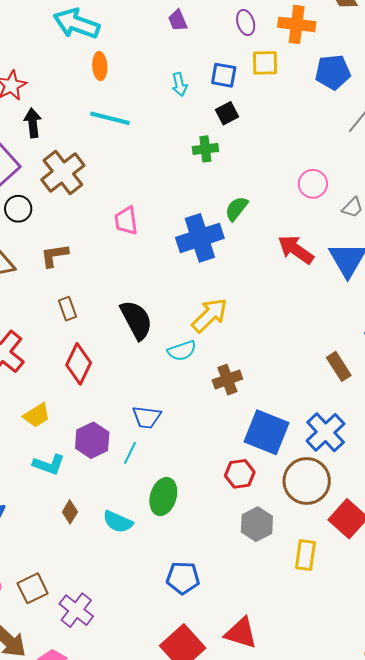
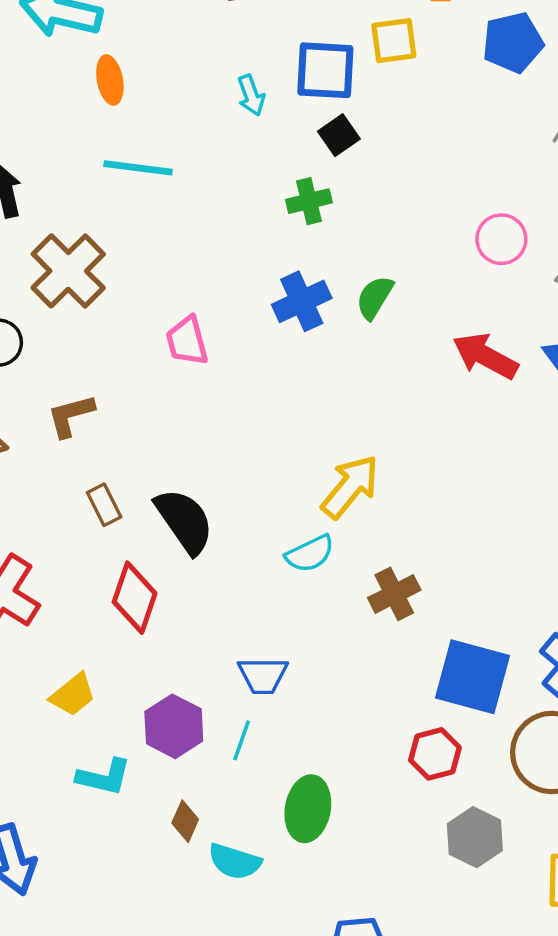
blue square: (224, 75) -> (325, 70), size x1.4
blue cross: (200, 238) -> (302, 301), moved, size x0.7
black semicircle: (136, 320) -> (184, 521), moved
brown diamond: (70, 512) -> (185, 821), moved

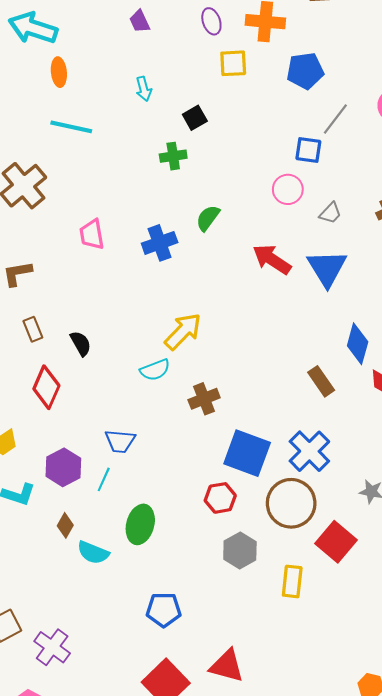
blue square: (325, 70) -> (308, 150), moved, size x0.7
blue cross: (302, 301) -> (160, 243), moved
black semicircle: (184, 521) -> (81, 343), size x0.6

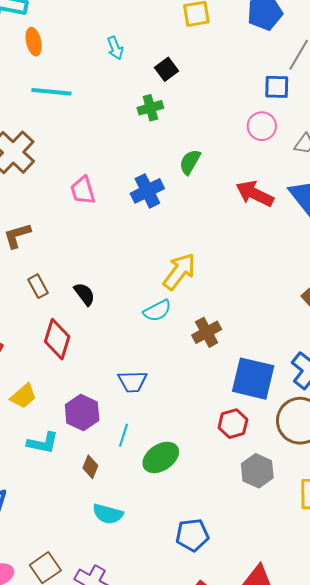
cyan line: (104, 479) -> (123, 435), moved
green ellipse: (140, 524) -> (161, 457), turned 48
cyan semicircle: (93, 553) -> (108, 514), moved

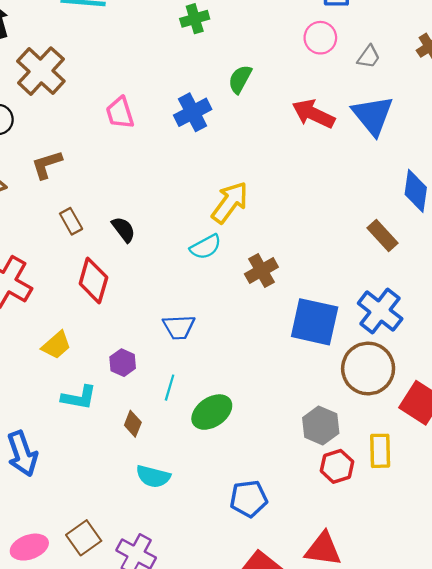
purple hexagon: (82, 412) -> (123, 363), size x0.7
red hexagon: (233, 424) -> (337, 466), moved

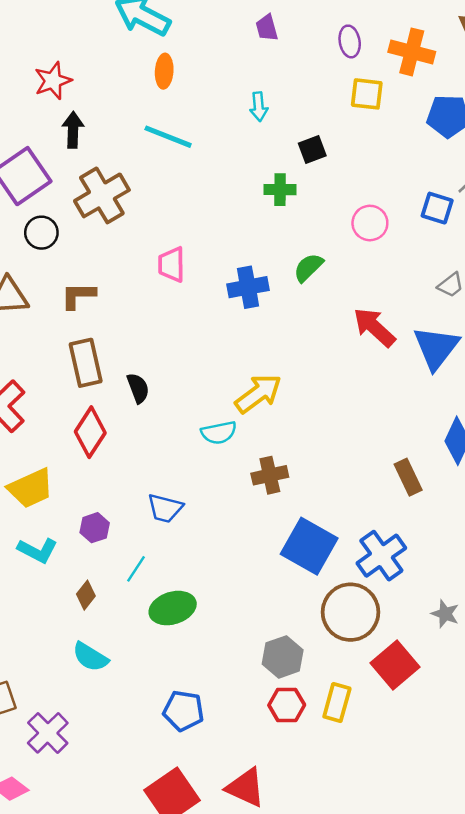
pink circle: (320, 38) -> (370, 223), moved
brown rectangle: (71, 221) -> (86, 363), size x1.6
yellow trapezoid: (56, 345) -> (31, 488), size x1.4

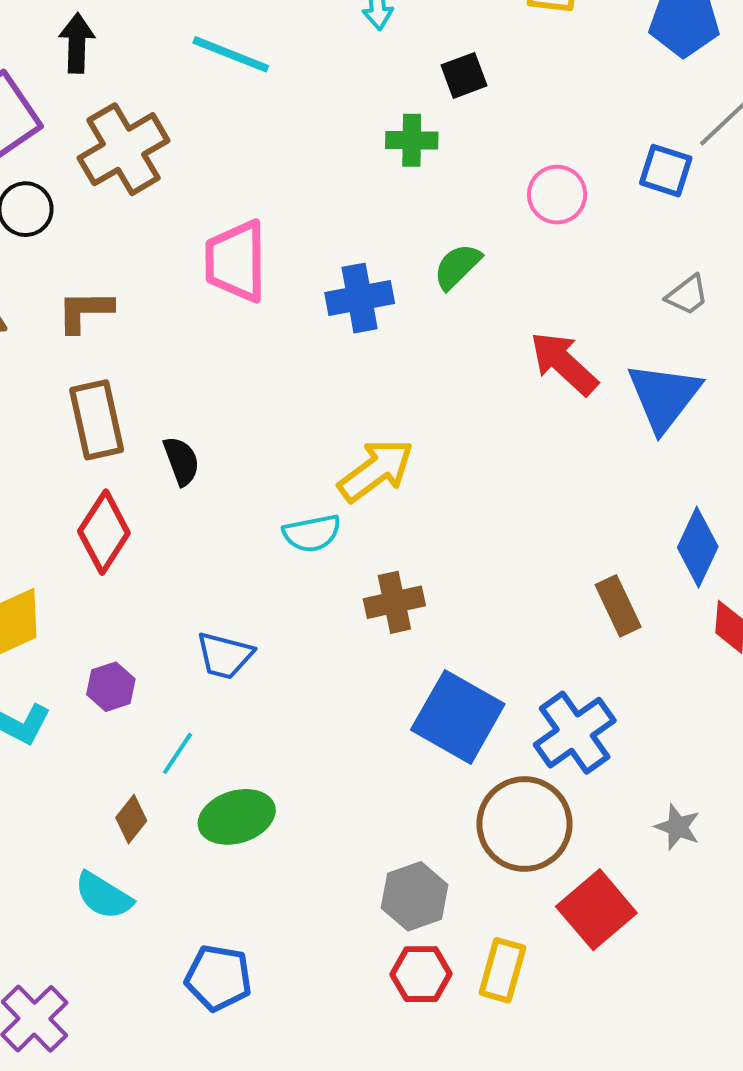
pink trapezoid: (171, 265) -> (236, 261), size x1.4
brown diamond: (86, 595) -> (131, 819), moved
blue pentagon: (183, 711) -> (218, 978), moved

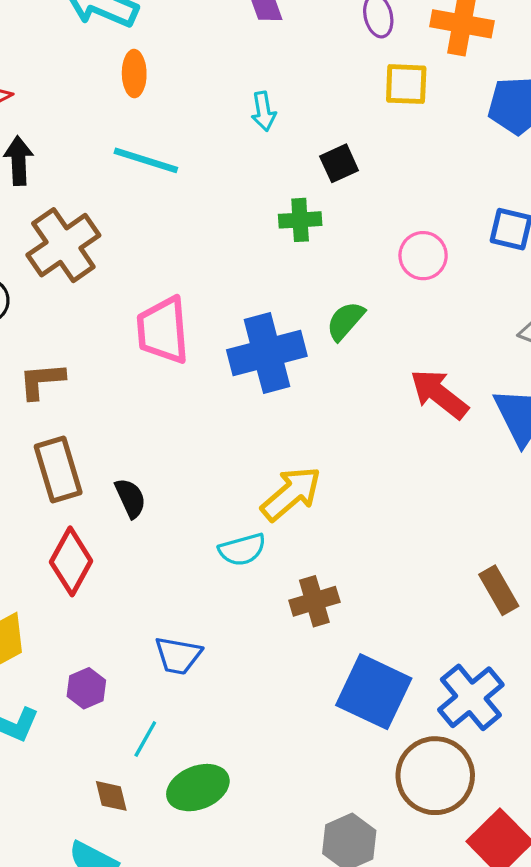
blue cross: (360, 298) -> (267, 353), size x1.4
brown diamond: (131, 819) -> (111, 796), turned -48

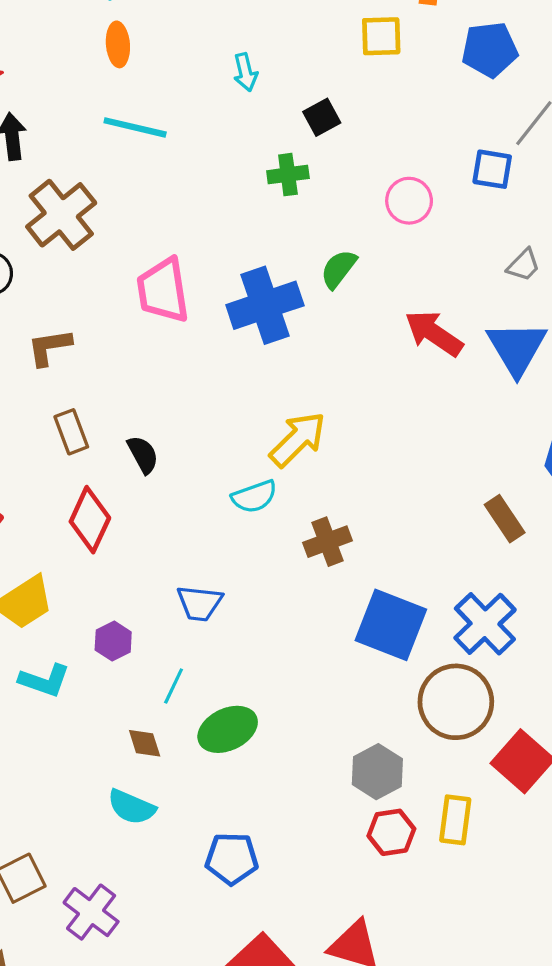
brown rectangle: (58, 470) -> (71, 432), size x0.7

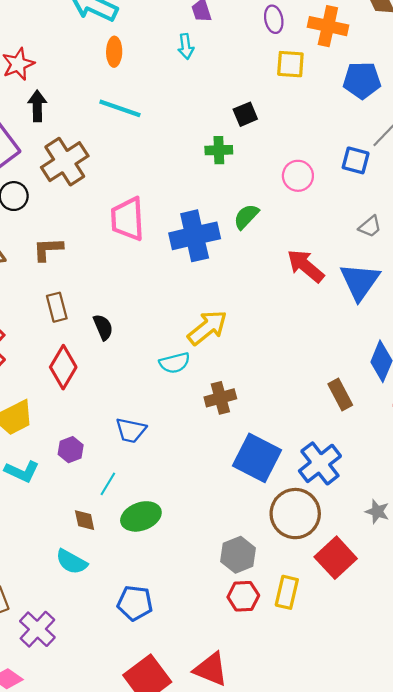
cyan arrow: (245, 72) -> (186, 46), moved

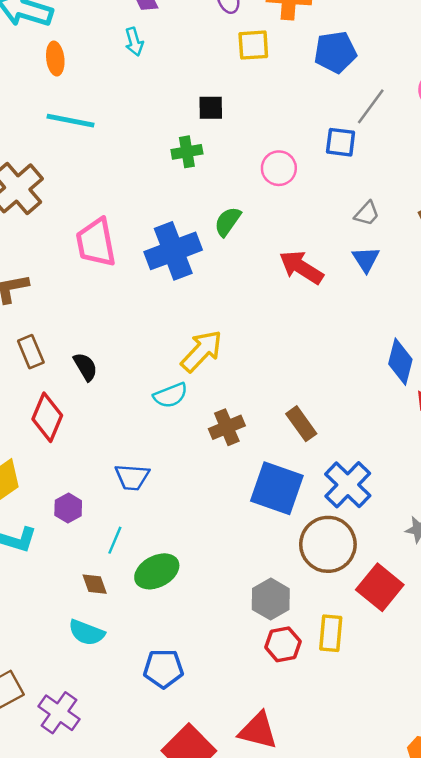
black square: (245, 114) -> (211, 108), turned 30
blue triangle: (360, 281) -> (366, 259), moved, size x0.6
brown rectangle: (340, 395) -> (301, 424), moved

